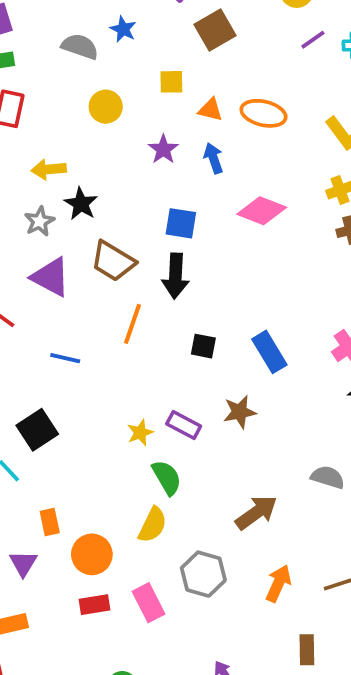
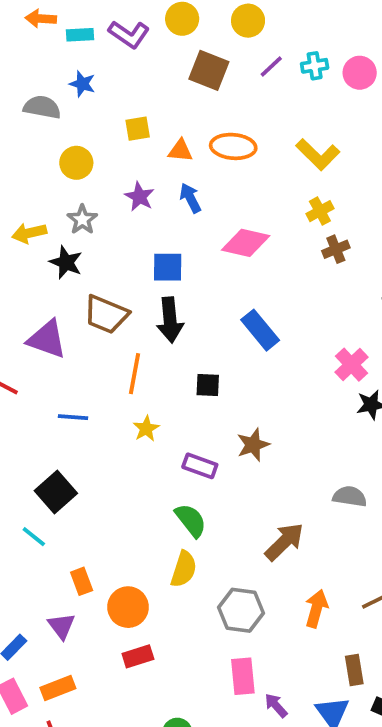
brown square: (215, 30) -> (209, 70), moved, turned -30
gray star: (39, 221) -> (82, 220), moved
blue rectangle: (269, 352) -> (260, 330), moved
yellow star: (140, 433) -> (146, 429), moved
pink rectangle: (148, 603) -> (243, 676), moved, turned 30

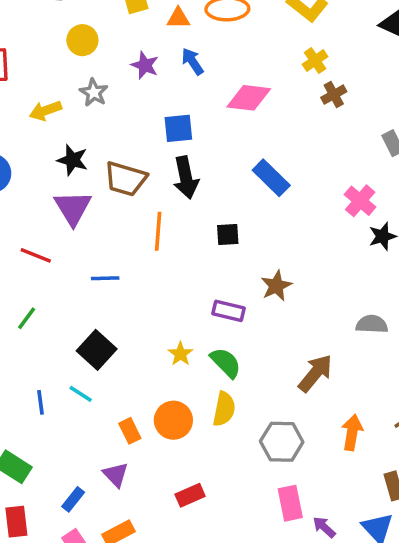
black star: (66, 262) -> (73, 160), moved
purple triangle: (47, 339) -> (73, 208), turned 45
yellow star: (146, 429) -> (181, 354), moved
orange circle: (128, 607) -> (173, 420), moved

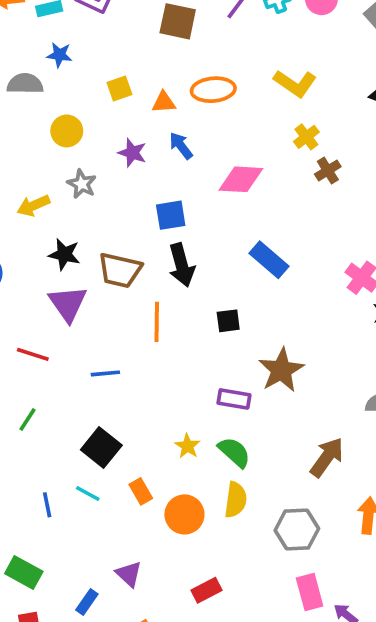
brown star: (276, 286) -> (281, 370), size x1.4
orange rectangle: (130, 431) -> (141, 491), moved

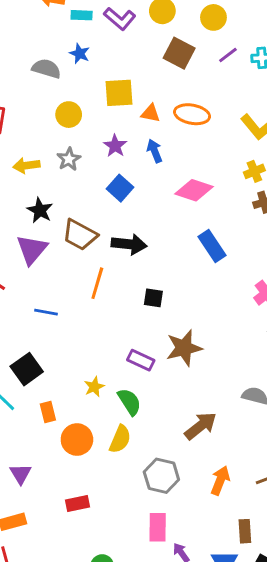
yellow square: (119, 88) -> (119, 93), size x1.5
blue square: (171, 215) -> (120, 188), moved, turned 35
blue rectangle: (269, 260) -> (212, 246), moved
black arrow: (182, 265) -> (129, 244), turned -84

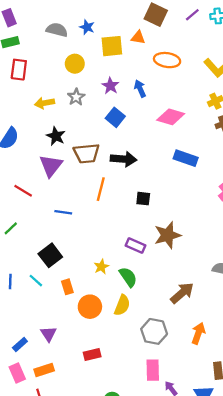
blue star: (80, 54) -> (87, 27), moved
orange triangle: (151, 113) -> (138, 37), moved
brown trapezoid: (80, 235) -> (86, 153), turned -32
blue rectangle: (212, 246) -> (186, 158), turned -35

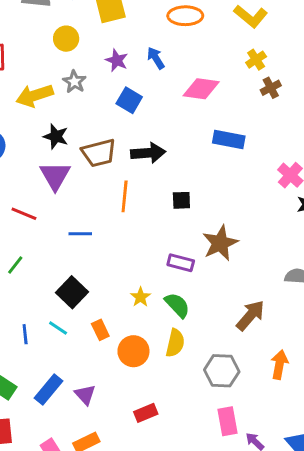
yellow arrow: (45, 103) -> (35, 96), size x1.4
blue rectangle: (20, 344) -> (49, 389), moved, size x1.5

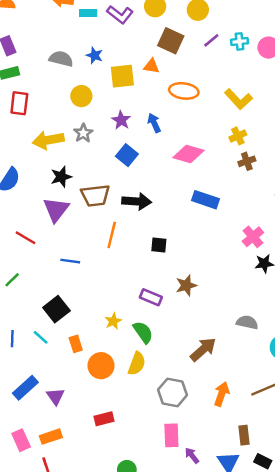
black star: (56, 136) -> (61, 177), turned 30
brown star: (220, 243) -> (186, 285), size x0.7

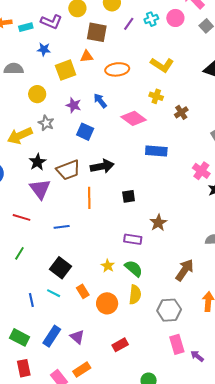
blue star: (95, 55) -> (44, 49), moved
yellow cross: (238, 136) -> (156, 96), moved, turned -32
pink diamond: (188, 154) -> (134, 118), turned 35

